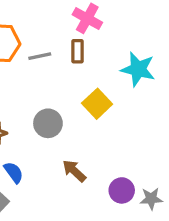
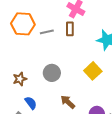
yellow square: (97, 104) -> (93, 71), moved

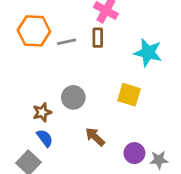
yellow square: (93, 71) -> (129, 95), turned -30
brown star: (20, 79) -> (42, 112), moved

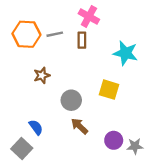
gray line: (67, 42) -> (55, 34), moved
gray circle: (73, 97) -> (71, 100), moved
brown star: (42, 112) -> (42, 75), moved

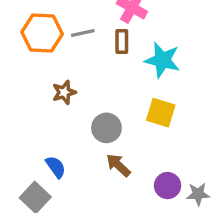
cyan star: (125, 53) -> (162, 60), moved

